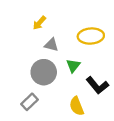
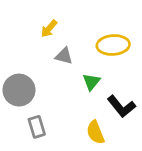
gray circle: (44, 72) -> (19, 90), moved
gray rectangle: (29, 102) -> (37, 127), turned -63

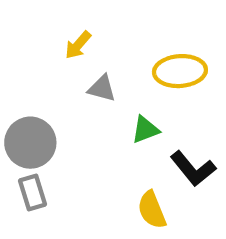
green triangle: (91, 82) -> (145, 130), turned 30
gray rectangle: (37, 127) -> (33, 192), moved

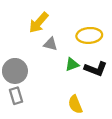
yellow arrow: (78, 45) -> (39, 23), size x1.5
black L-shape: (193, 169) -> (96, 69), moved, turned -30

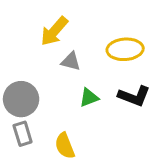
green triangle: (72, 65) -> (89, 98), moved
yellow semicircle: (75, 104) -> (65, 146), moved

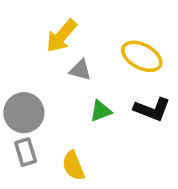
yellow ellipse: (125, 49) -> (142, 56), turned 32

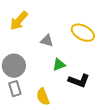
yellow arrow: (61, 36) -> (19, 21), moved
black L-shape: (152, 109) -> (79, 81), moved

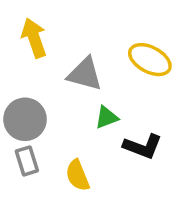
yellow arrow: (19, 21) -> (34, 38), turned 120
gray triangle: (47, 41) -> (85, 74), size x1.5

